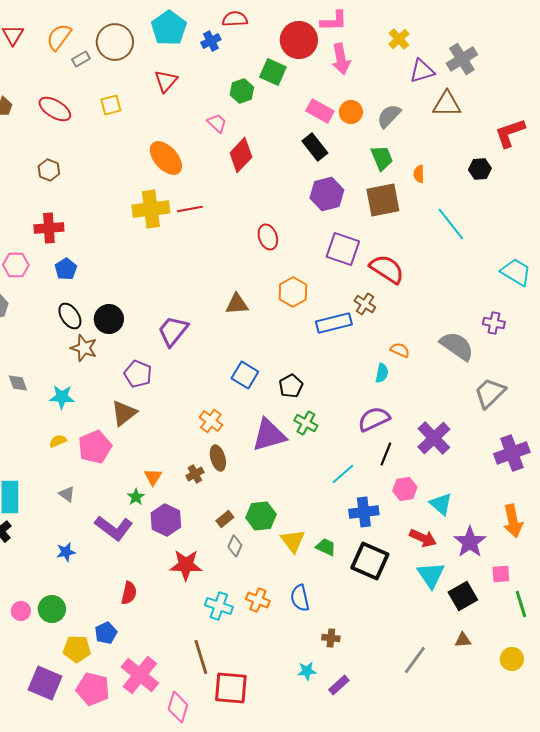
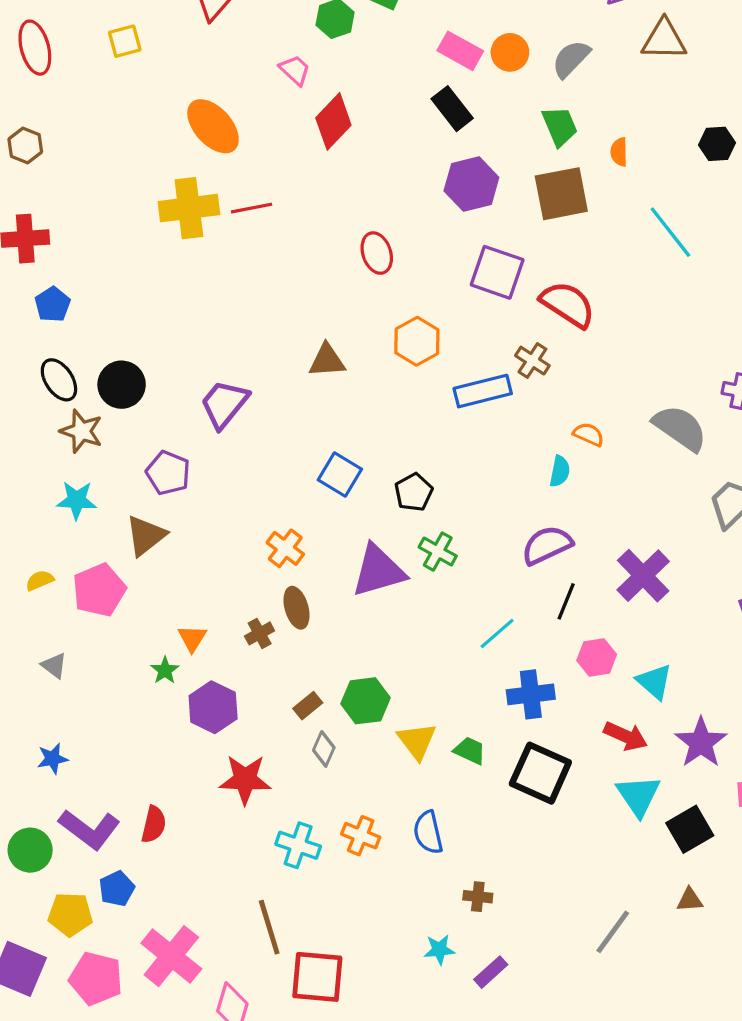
red ellipse: (55, 109) -> (35, 48), turned 44
cyan star: (62, 397) -> (77, 500), moved
purple L-shape: (114, 528) -> (89, 829), moved

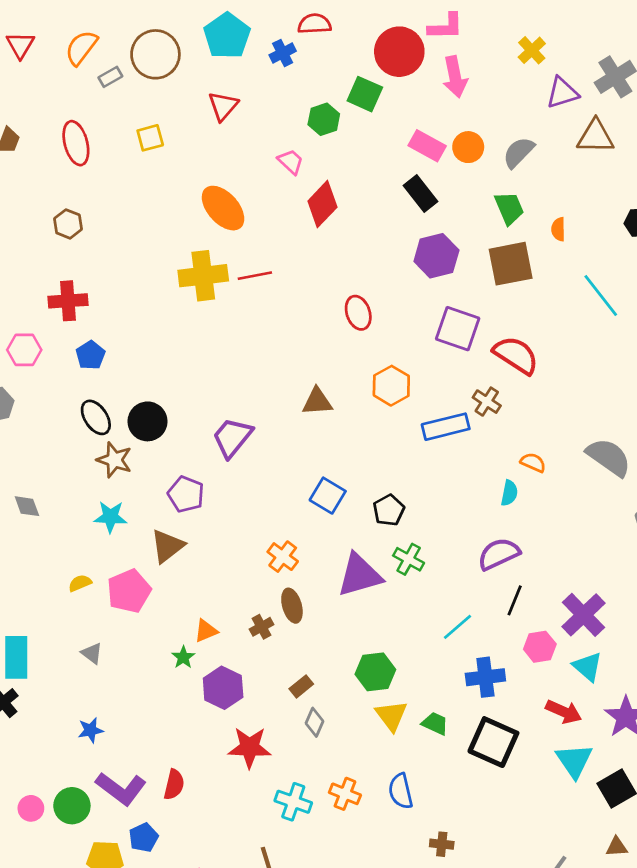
purple cross: (643, 576) -> (584, 615), moved
orange triangle: (192, 638) -> (206, 631), turned 35
green hexagon: (366, 701) -> (375, 672), moved

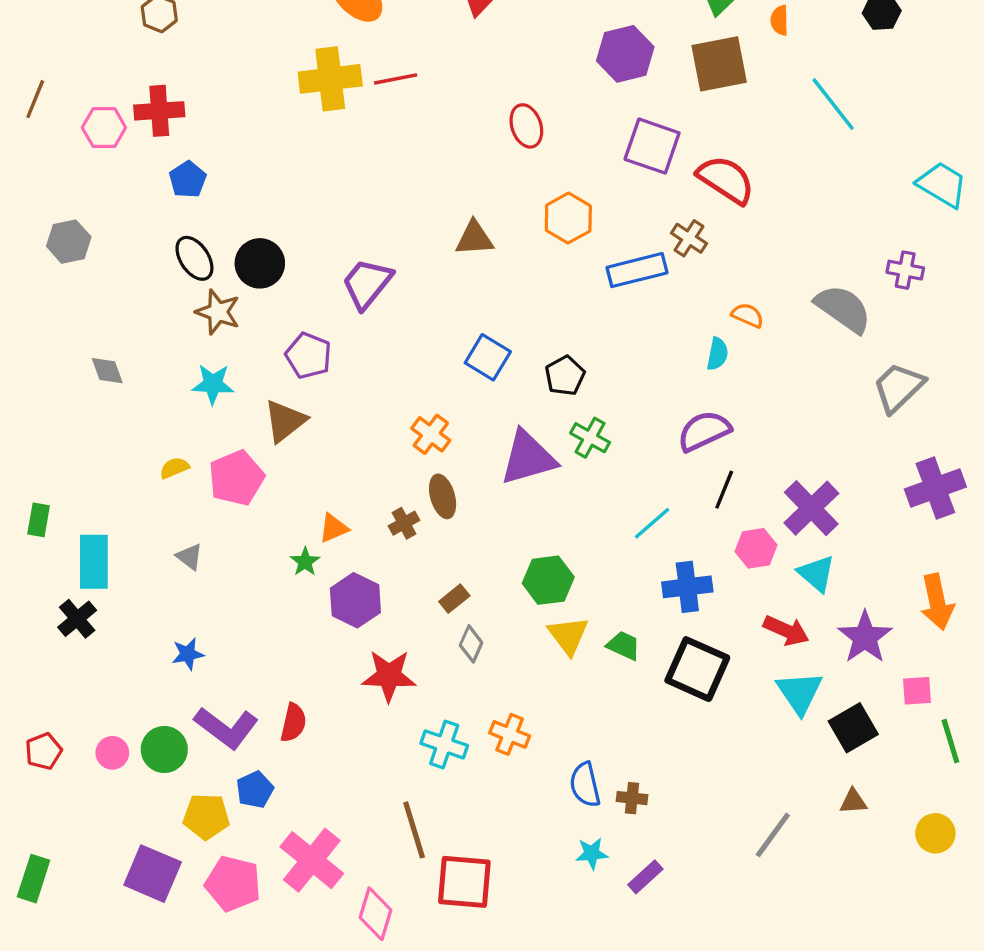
pink hexagon: (24, 350) -> (104, 128), moved
blue semicircle: (401, 791) -> (585, 785), moved

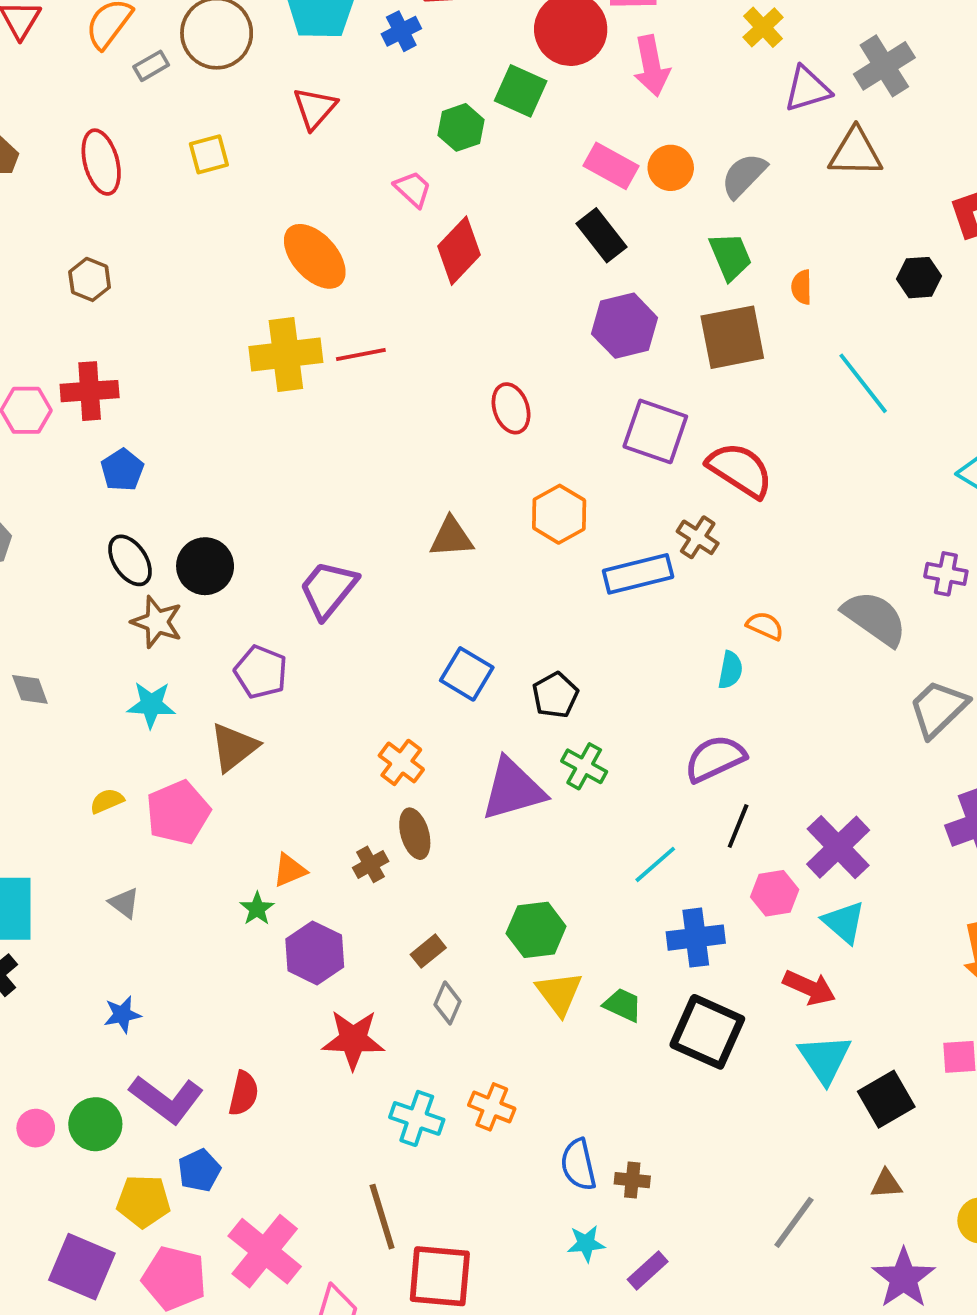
purple star: (865, 637) -> (904, 1278), moved

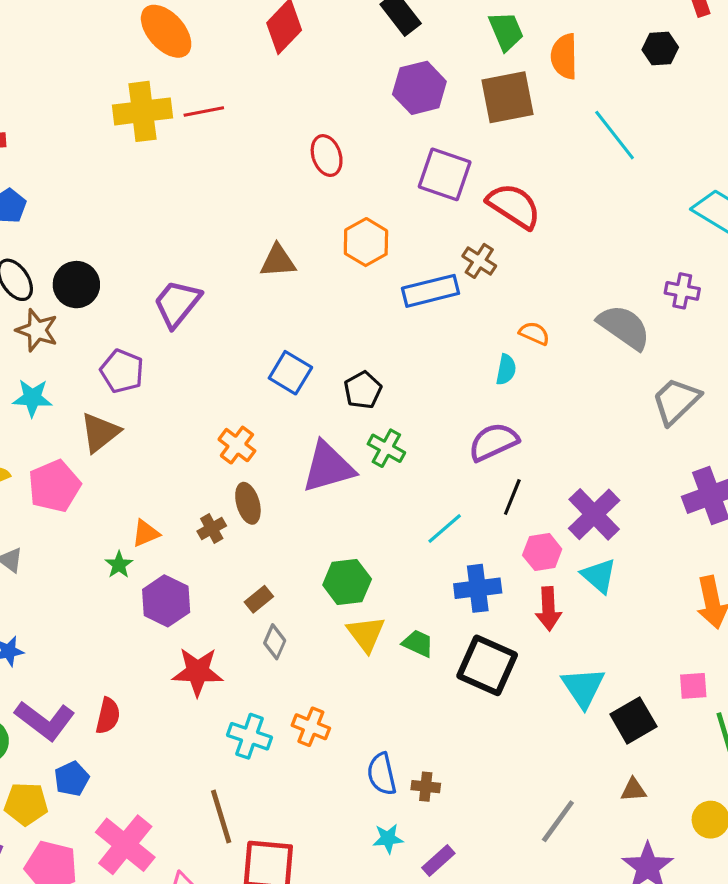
orange semicircle: (802, 287) -> (564, 56), size x1.6
red arrow: (809, 988) -> (549, 609), moved, turned 63

